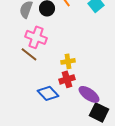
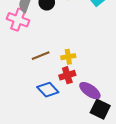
pink cross: (36, 37) -> (18, 20), moved
brown line: (29, 54) -> (41, 56), moved, turned -60

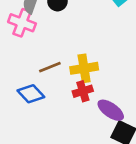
yellow cross: (68, 57) -> (84, 68), size x1.5
blue diamond: (48, 90) -> (31, 94), moved

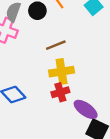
brown line: (50, 67) -> (56, 45), moved

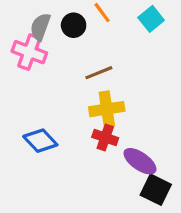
red cross: (60, 92) -> (105, 137), turned 36

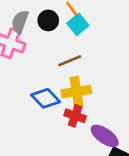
cyan square: (151, 19) -> (78, 24), moved
blue diamond: (40, 141) -> (46, 98), moved

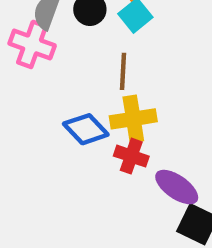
brown line: (70, 61) -> (123, 71), turned -65

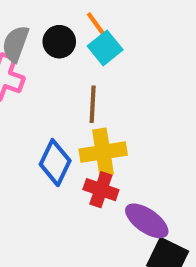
blue diamond: (86, 129) -> (55, 163), turned 69

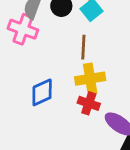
blue diamond: (55, 163) -> (42, 92), moved, turned 40

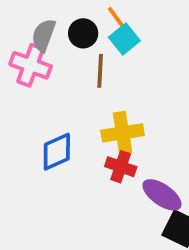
brown line: (83, 47) -> (100, 71), moved

